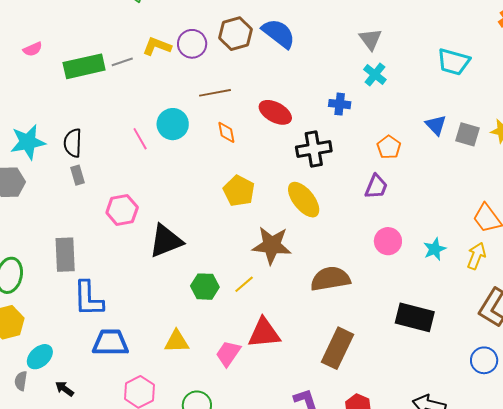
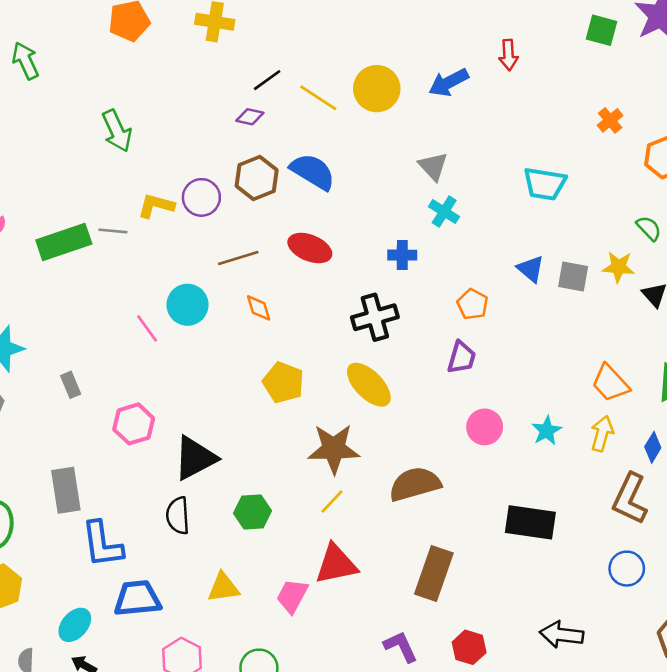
gray line: (122, 62) -> (113, 231), turned 30
red ellipse: (275, 112) -> (310, 248), moved
black semicircle: (73, 143) -> (178, 516), moved
yellow line: (244, 284) -> (332, 501), moved
cyan ellipse: (40, 357) -> (75, 625), moved

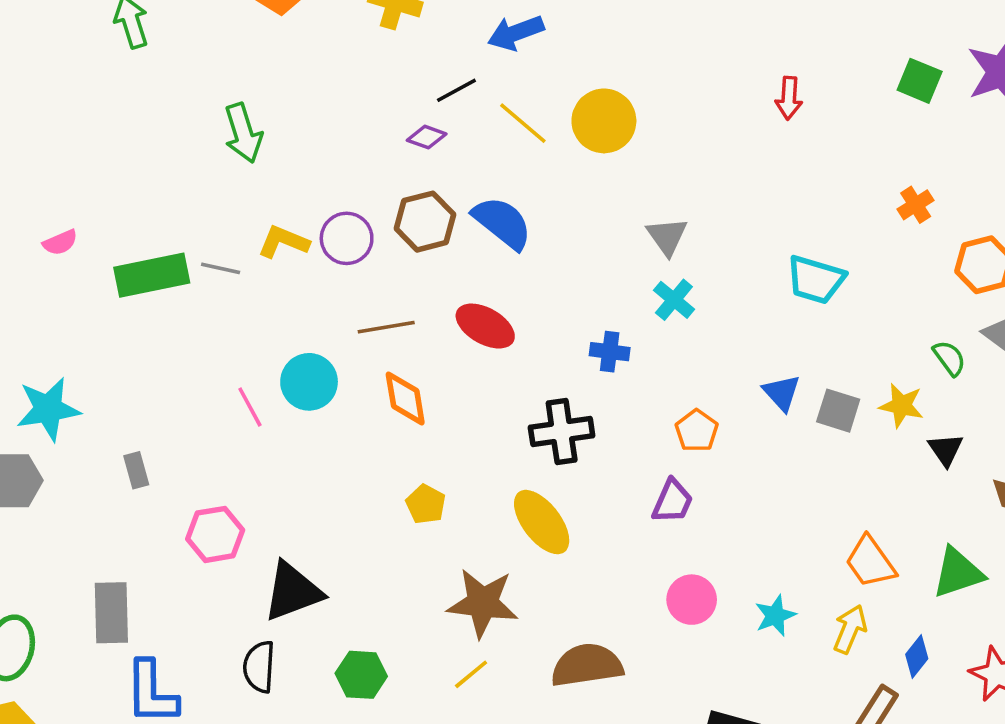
blue arrow: (449, 82) -> (516, 33), moved
orange diamond: (259, 308) -> (405, 399), size x1.4
yellow pentagon: (283, 382) -> (426, 504), size x0.7

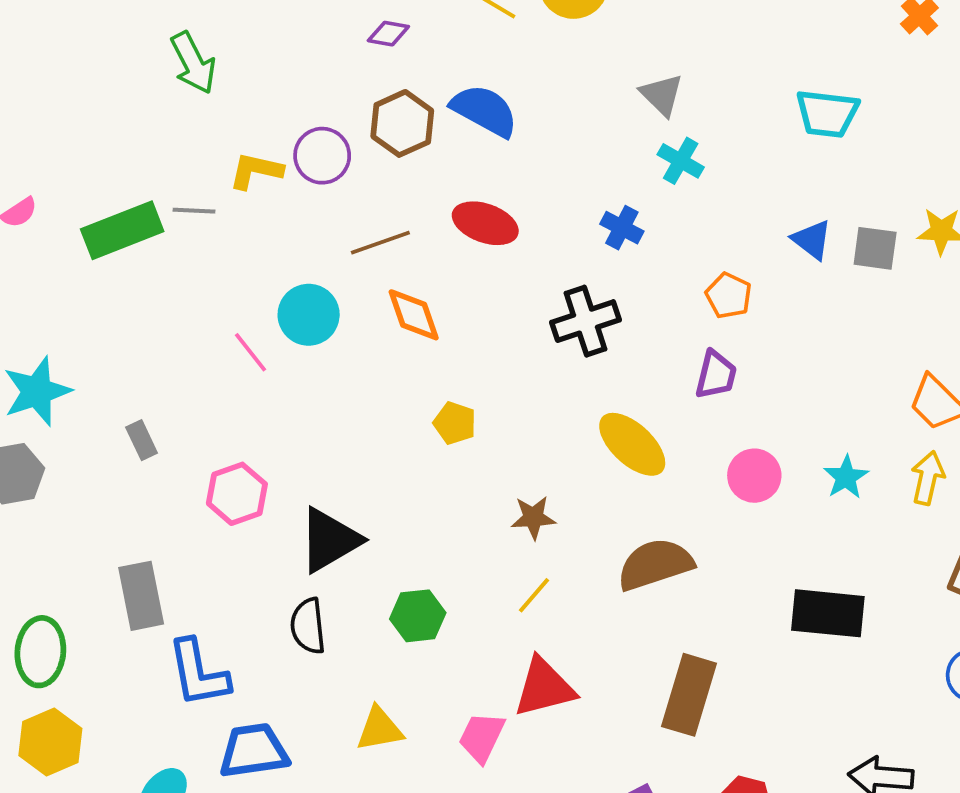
blue cross: (610, 352) -> (622, 228), turned 30
yellow ellipse: (542, 522) -> (632, 444), moved
brown star: (483, 603) -> (533, 518), size x0.6

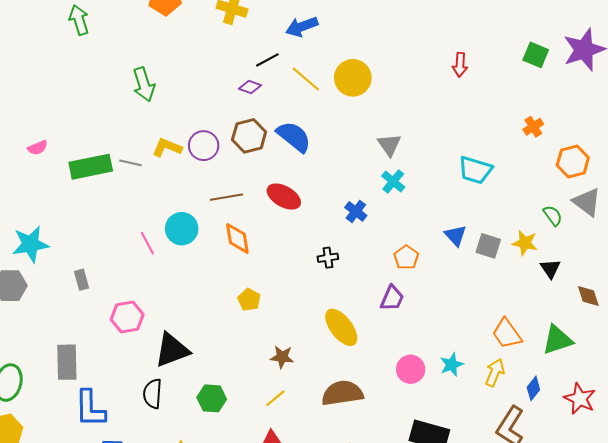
black cross: (586, 321) -> (328, 258), size x0.6
pink circle: (754, 476) -> (411, 369), moved

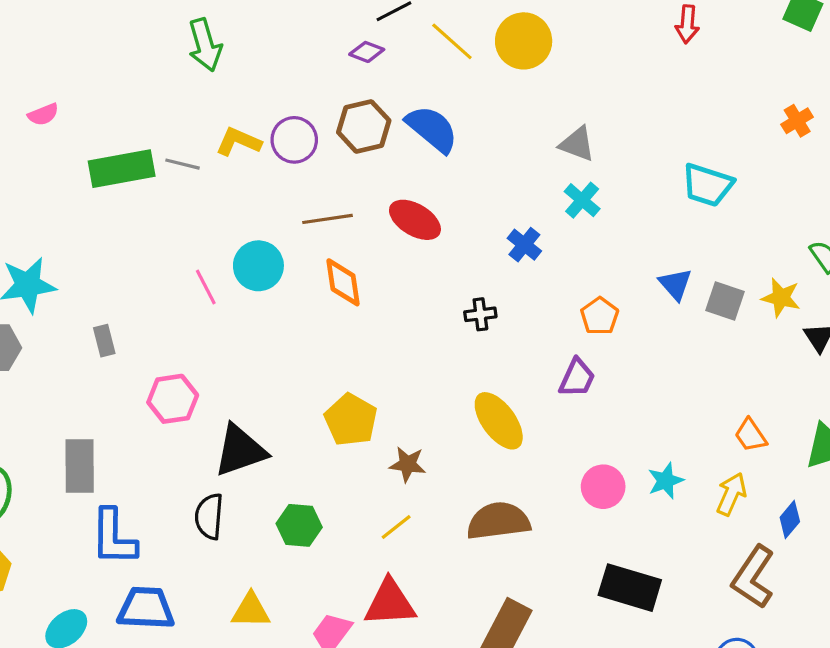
gray triangle: (389, 145) -> (577, 144), turned -35
pink semicircle: (38, 148) -> (43, 114), moved
yellow pentagon: (249, 300) -> (351, 420), moved, size x1.5
orange trapezoid: (507, 334) -> (751, 435), size x0.7

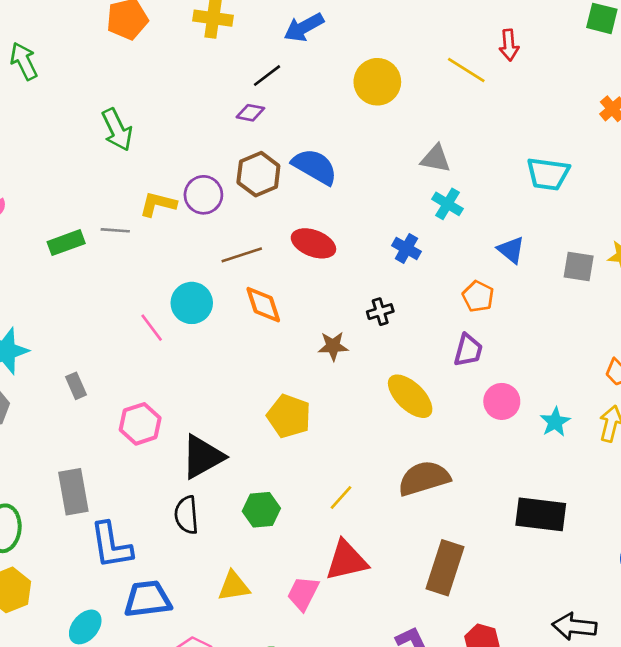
yellow line: (452, 41) -> (466, 70), moved
green rectangle: (122, 169) -> (66, 243), size x0.7
blue triangle: (675, 284) -> (511, 250), moved
brown star: (408, 464) -> (333, 346), moved
pink circle: (603, 487) -> (502, 401), moved

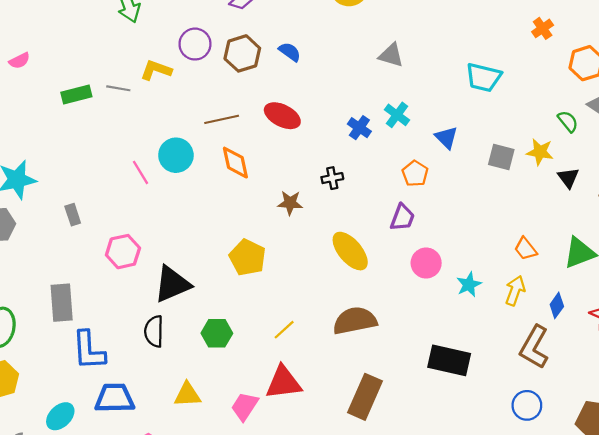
blue semicircle: (315, 167) -> (290, 52), size x0.6
purple circle: (203, 195) -> (195, 44), moved
cyan cross: (448, 204) -> (397, 115), moved

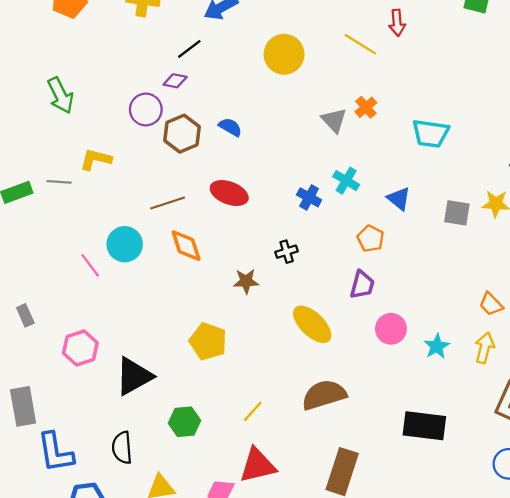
orange cross: (543, 28) -> (366, 107), moved
purple circle: (195, 44) -> (146, 110), moved
gray triangle: (391, 55) -> (334, 120), turned 36
black semicircle: (154, 331) -> (122, 448), moved

